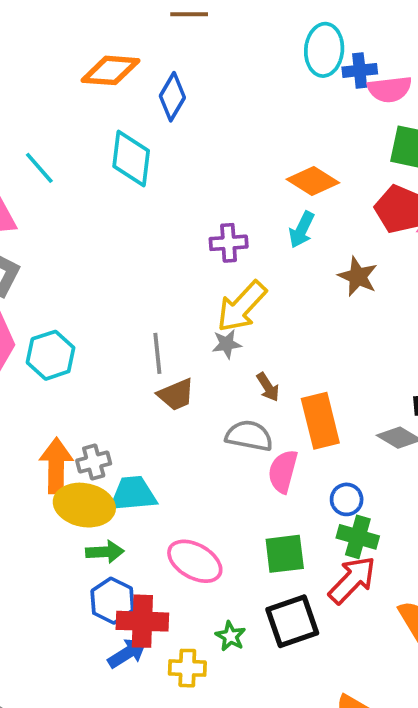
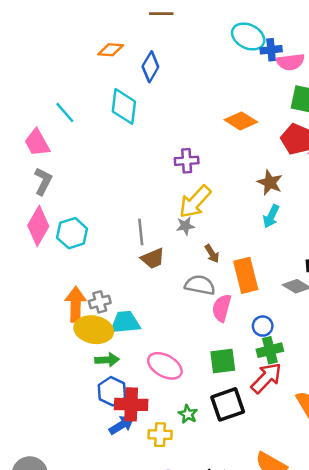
cyan ellipse: (324, 50) -> (248, 37), turned -68
orange diamond: (111, 70) -> (111, 50), size x0.7
cyan arrow: (302, 230) -> (271, 216), moved
green cross: (358, 537) -> (270, 350), turned -30

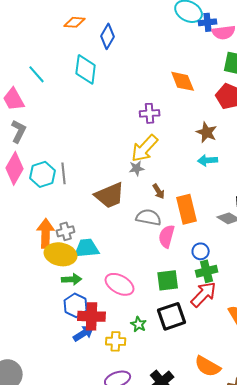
orange diamond: (241, 121) -> (183, 81), turned 36
purple cross: (187, 161) -> (150, 113), moved
cyan arrow: (271, 216) -> (208, 160), turned 60
gray line: (141, 232) -> (64, 173), moved
brown trapezoid: (153, 258) -> (110, 195), size x1.5

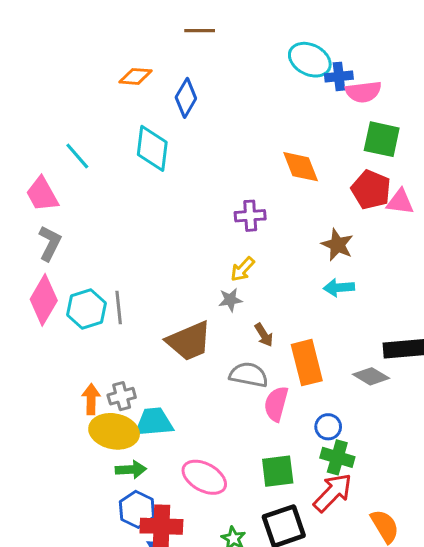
yellow arrow: (145, 148) -> (243, 269), size x0.6
orange arrow: (46, 233) -> (91, 399), size x0.7
green cross: (207, 271) -> (337, 457), turned 30

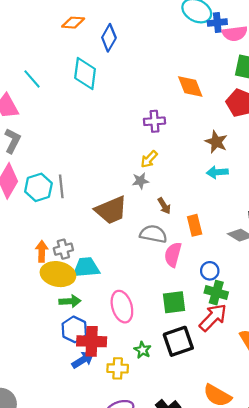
orange rectangle: (307, 363) -> (195, 225), size x0.7
pink ellipse: (204, 477) -> (122, 307), turned 44

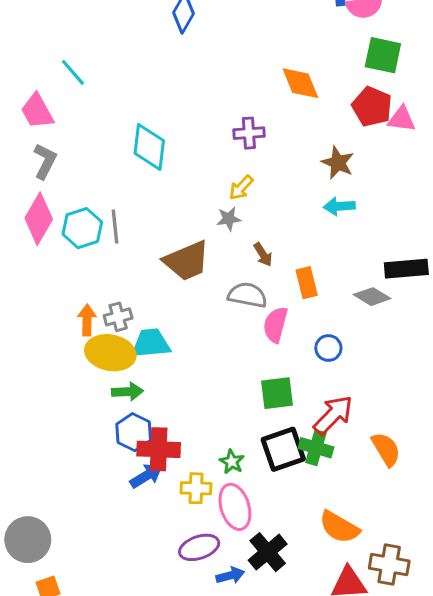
cyan diamond: (85, 74) -> (149, 147), moved
green cross: (216, 293) -> (316, 448), moved
pink ellipse: (122, 307) -> (235, 507), moved

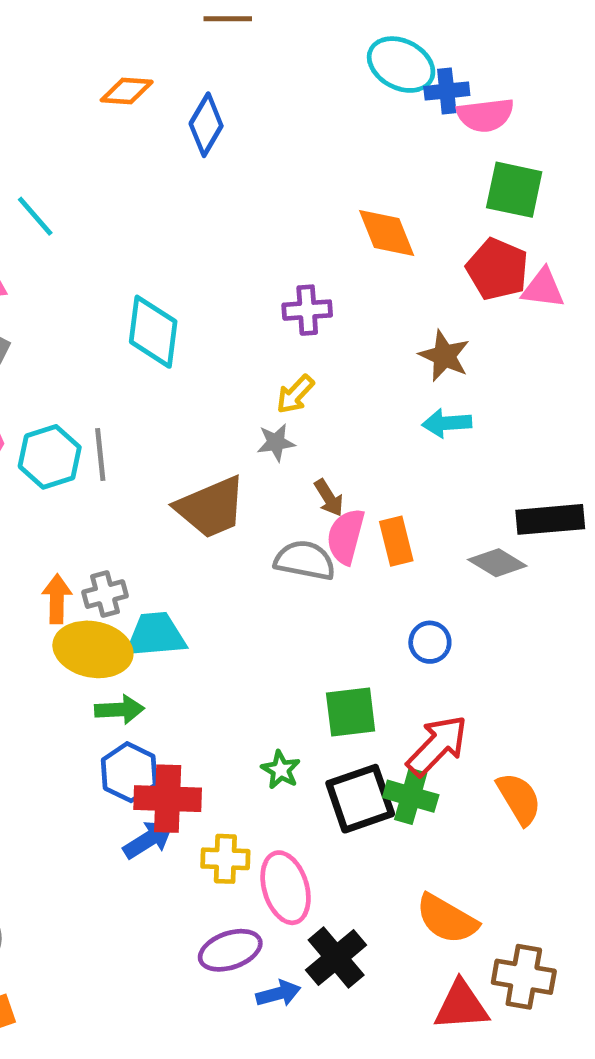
pink semicircle: (275, 325) -> (346, 536), moved
green star: (232, 462) -> (281, 770), moved

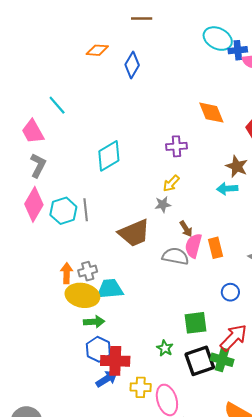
cyan diamond: (153, 332) -> (109, 156), turned 52
cyan arrow: (447, 423) -> (227, 189), moved

